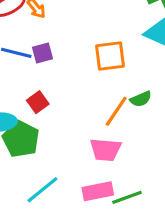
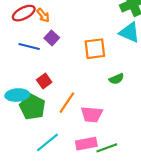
purple square: (42, 53) -> (52, 38), moved, turned -32
orange line: (116, 111) -> (67, 103), moved

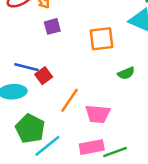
purple square: (52, 38) -> (52, 26), turned 32
blue line: (29, 47) -> (26, 67), moved
green pentagon: (32, 107) -> (30, 129), moved

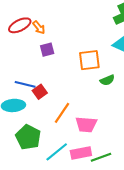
green semicircle: (126, 73) -> (107, 80), moved
cyan line: (47, 146) -> (57, 152), moved

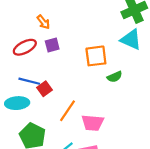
red ellipse: (20, 25) -> (25, 47), moved

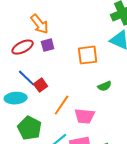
orange arrow: (43, 22) -> (40, 24), size x1.5
green semicircle: (115, 77) -> (105, 86), moved
blue line: (29, 81) -> (27, 78), turned 30

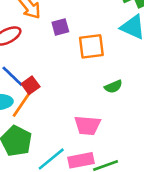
purple square: (48, 45) -> (60, 27), moved
orange line: (62, 105) -> (21, 105), moved

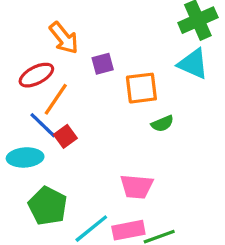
green semicircle: (113, 87) -> (162, 124), moved
orange line: (21, 105) -> (56, 99), moved

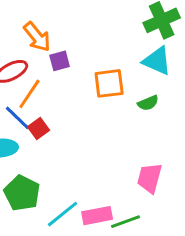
purple square: (103, 64) -> (60, 61), moved
green semicircle: (162, 124) -> (148, 103), moved
pink trapezoid: (137, 187) -> (150, 178), moved, turned 100

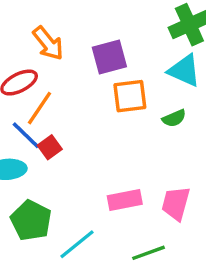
purple square: (60, 61) -> (109, 57), moved, size x1.5
pink rectangle: (97, 216) -> (125, 200), moved

